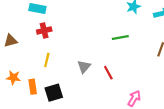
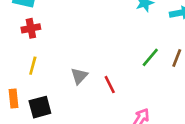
green line: (120, 37) -> (150, 57), moved, turned -42

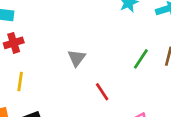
gray triangle: (79, 76) -> (77, 58), moved

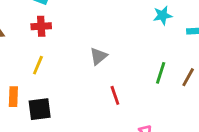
green line: (141, 59) -> (161, 73), turned -30

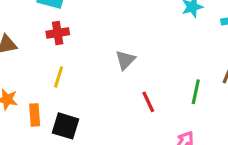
green line: (161, 73) -> (196, 92), moved
black square: (40, 109) -> (65, 126), turned 30

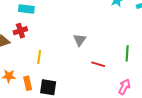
red cross: (58, 33) -> (20, 31), moved
red line: (148, 102) -> (98, 64), turned -40

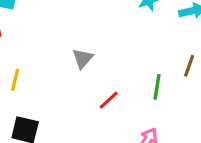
red line: (98, 64) -> (109, 100), turned -64

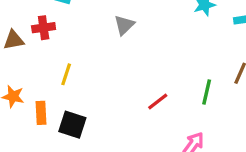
gray triangle: (83, 58) -> (124, 25), moved

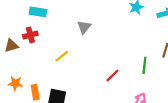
yellow line: (66, 74) -> (62, 56), moved, turned 40

